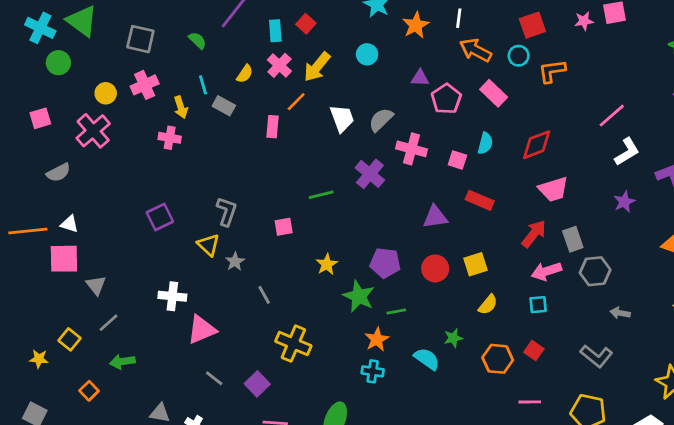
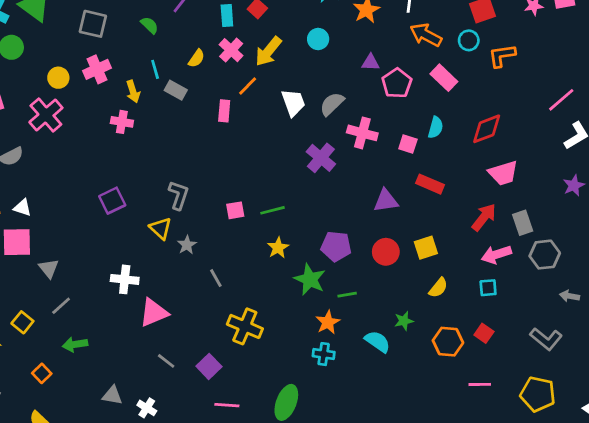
green line: (321, 195) -> (273, 210), moved

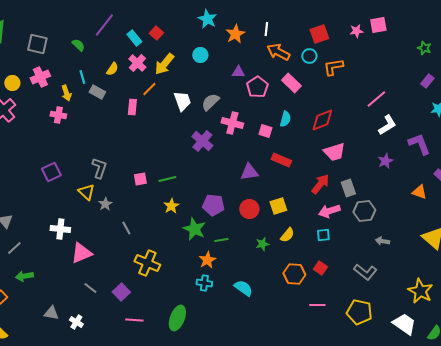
cyan rectangle: (227, 16) -> (134, 38), turned -35
green star: (404, 321) -> (262, 244), moved
cyan semicircle: (378, 342) -> (243, 288), moved

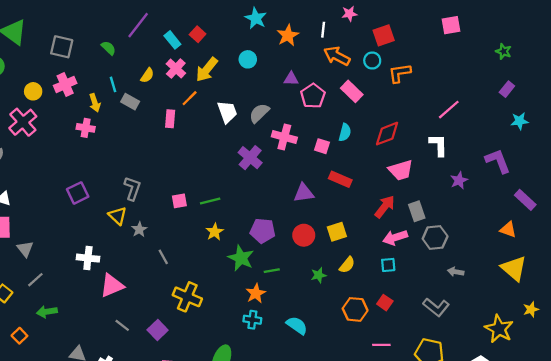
pink star: (356, 31) -> (349, 14), moved
white L-shape: (387, 125) -> (438, 145), moved, turned -60
orange triangle: (419, 192) -> (508, 229), moved

